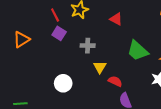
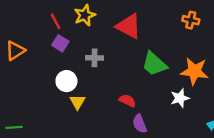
red triangle: (116, 19) -> (129, 26), size x1.6
yellow triangle: (100, 67) -> (77, 102), moved
white circle: (63, 83) -> (66, 81), moved

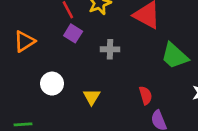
white circle: (66, 81) -> (52, 84), moved
red semicircle: (127, 101) -> (146, 95), turned 49

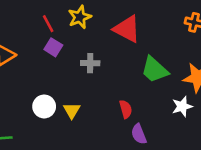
white circle: (52, 84) -> (44, 106), moved

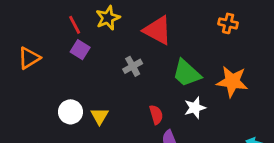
gray cross: (90, 63) -> (133, 66), moved, turned -30
white star: (182, 106) -> (195, 108), moved

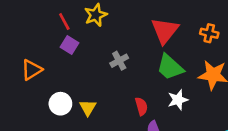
orange cross: (228, 23) -> (209, 33), moved
red triangle: (158, 30) -> (165, 31), moved, turned 40
orange triangle: (29, 58) -> (32, 70), moved

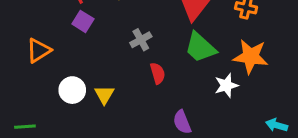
white star: (178, 100) -> (226, 85), moved
red semicircle: (141, 106) -> (158, 73), moved

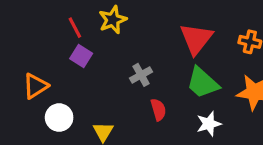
white star: (226, 85) -> (209, 124), moved
white circle: (72, 90) -> (59, 118), moved

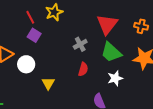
gray cross: (141, 75) -> (80, 44), moved
red semicircle: (158, 110) -> (83, 69), turned 32
white circle: (59, 118) -> (26, 64), moved

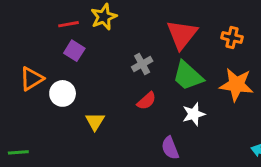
red line: (30, 17) -> (68, 24), turned -72
red semicircle: (83, 69) -> (147, 101), turned 32

